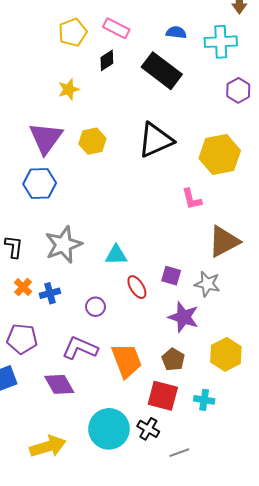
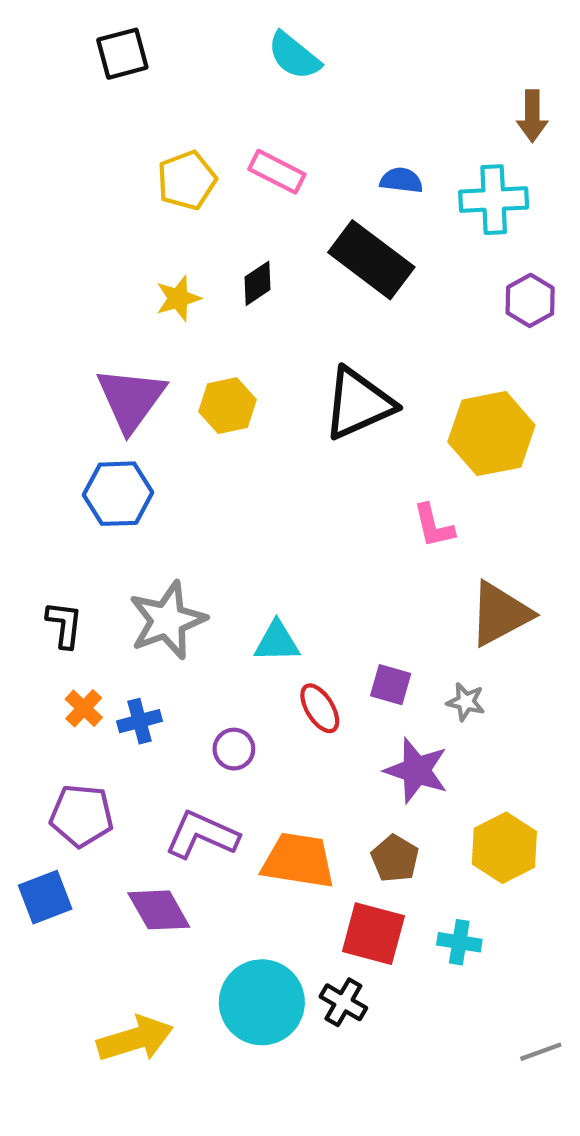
black diamond: (107, 60) -> (258, 283), moved
gray star: (207, 284) -> (466, 702), size x0.7
orange trapezoid: (127, 361) -> (298, 861), turned -60
gray line: (179, 453) -> (541, 1052), moved

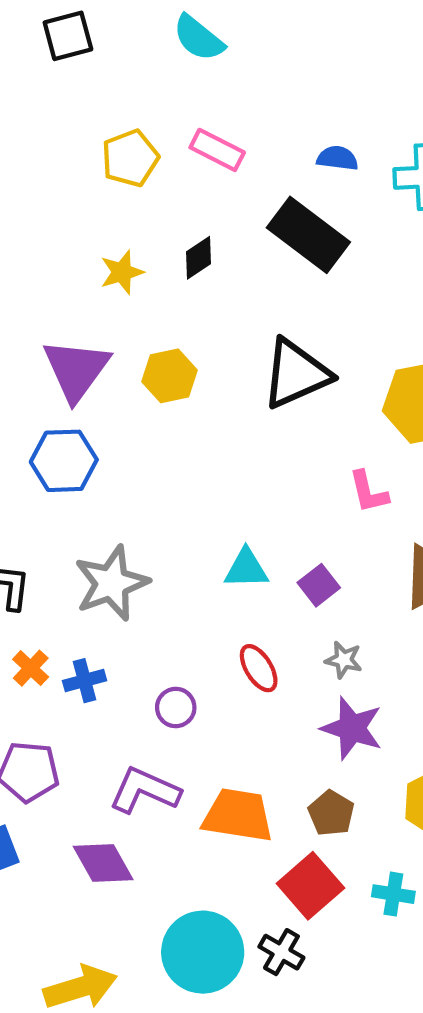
cyan semicircle: (294, 56) -> (199, 38), moved
cyan triangle: (277, 642) -> (246, 569), moved
purple square: (391, 685) -> (319, 585), moved, turned 36
gray star: (466, 702) -> (344, 660), moved
red square: (373, 934) -> (310, 886), turned 34

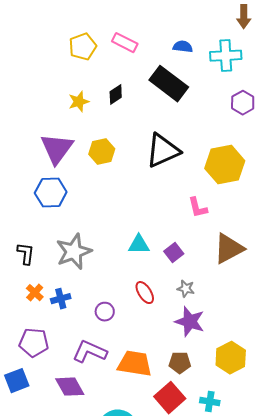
brown pentagon: (331, 813) -> (180, 363), turned -30

